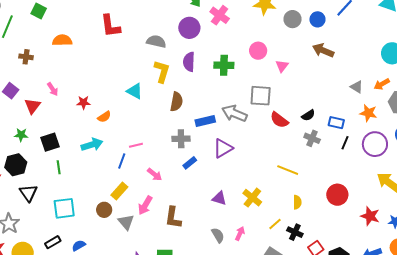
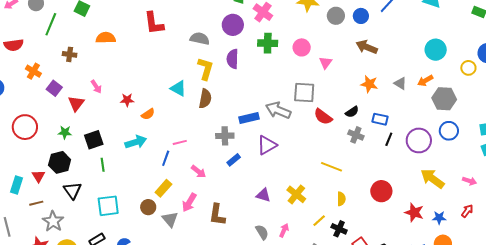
green cross: (224, 65) -> (268, 43), moved
brown semicircle: (176, 102) -> (205, 99), moved
orange star: (368, 113) -> (369, 84), moved

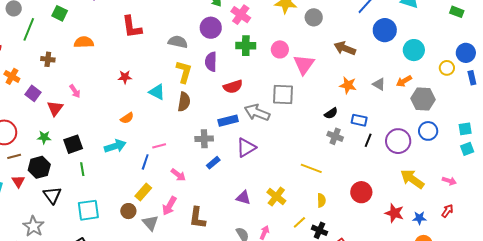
blue circle: (361, 16) -> (385, 30), moved, size x1.5
pink triangle: (325, 63) -> (304, 64), size x1.6
red star: (127, 100) -> (125, 77), moved
red semicircle: (323, 117) -> (233, 87), moved, turned -54
brown line: (36, 203) -> (14, 156), moved

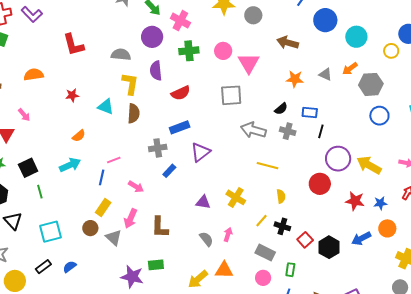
orange semicircle: (84, 42) -> (34, 75), moved
gray arrow: (257, 113) -> (253, 130), moved
purple circle: (398, 141) -> (338, 159), moved

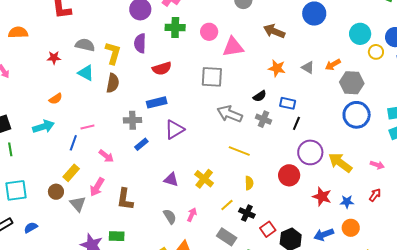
cyan circle: (356, 37) -> (360, 34), moved
gray semicircle: (121, 55) -> (85, 45), moved
pink triangle: (249, 63) -> (233, 47), turned 45
blue circle: (379, 116) -> (357, 115), size x1.4

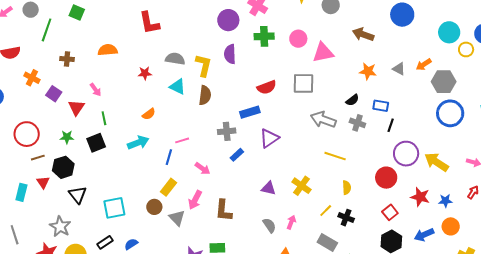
red semicircle: (162, 68) -> (267, 87), moved
green line: (10, 149) -> (104, 118), moved
red square: (268, 229) -> (390, 212), moved

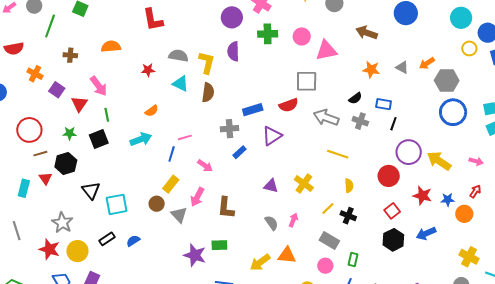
cyan circle: (449, 32) -> (461, 18), moved
red semicircle: (267, 87) -> (289, 105), moved
pink arrow: (96, 90) -> (99, 86), size x1.5
black triangle: (78, 195) -> (91, 190), moved
orange circle: (451, 226) -> (464, 214), moved

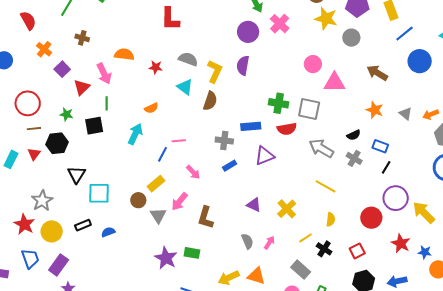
green cross: (268, 34) -> (279, 103), moved
orange semicircle: (111, 46) -> (124, 54), moved
red semicircle: (14, 49) -> (28, 20), turned -120
cyan arrow: (141, 139) -> (135, 134), turned -55
red square: (392, 211) -> (357, 251), moved

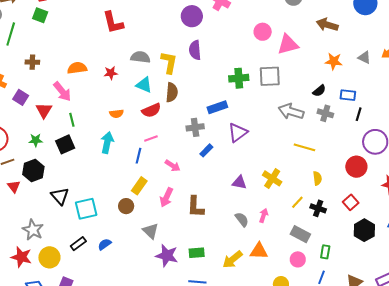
orange semicircle: (151, 108) -> (116, 114), turned 32
red semicircle: (287, 129) -> (151, 110), moved
gray triangle: (158, 215) -> (150, 231), moved
green rectangle: (192, 253) -> (197, 253), moved

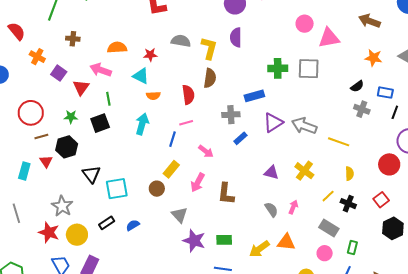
cyan triangle: (144, 85) -> (141, 76), moved
pink arrow: (62, 91) -> (101, 70), turned 145
red semicircle: (151, 110) -> (188, 95), turned -78
gray arrow: (291, 111) -> (304, 126), moved

